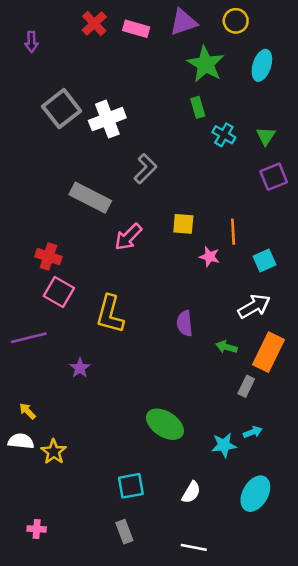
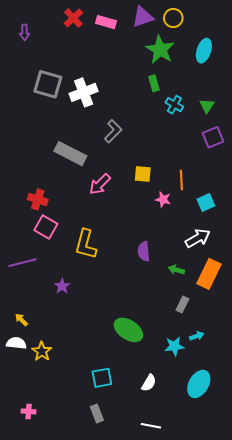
yellow circle: (236, 21) -> (173, 18), moved
gray square: (62, 109) -> (48, 84), turned -36
gray rectangle: (246, 386) -> (182, 304), moved

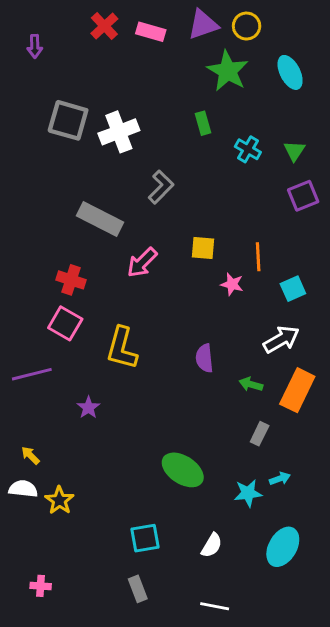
cyan ellipse: (204, 51) -> (290, 72), turned -45
green rectangle: (154, 83) -> (203, 123), moved
red cross: (38, 199) -> (71, 280), moved

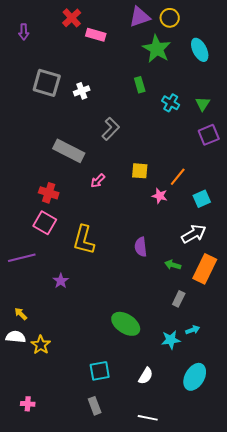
pink rectangle: (151, 32) -> (96, 35), moved
white cross: (119, 132) -> (82, 91), size x0.6
orange line: (258, 257) -> (178, 177), turned 42
pink arrow: (142, 262) -> (98, 181), size x0.7

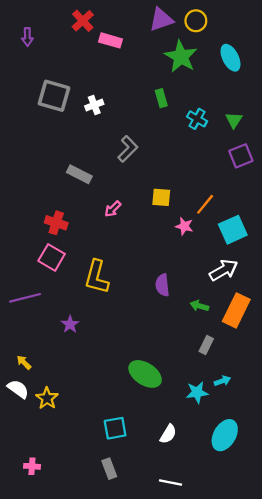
gray rectangle: (69, 151) -> (79, 174), size x0.7
cyan square: (202, 199) -> (233, 230), size x1.4
white semicircle: (16, 337) -> (18, 389), turned 30

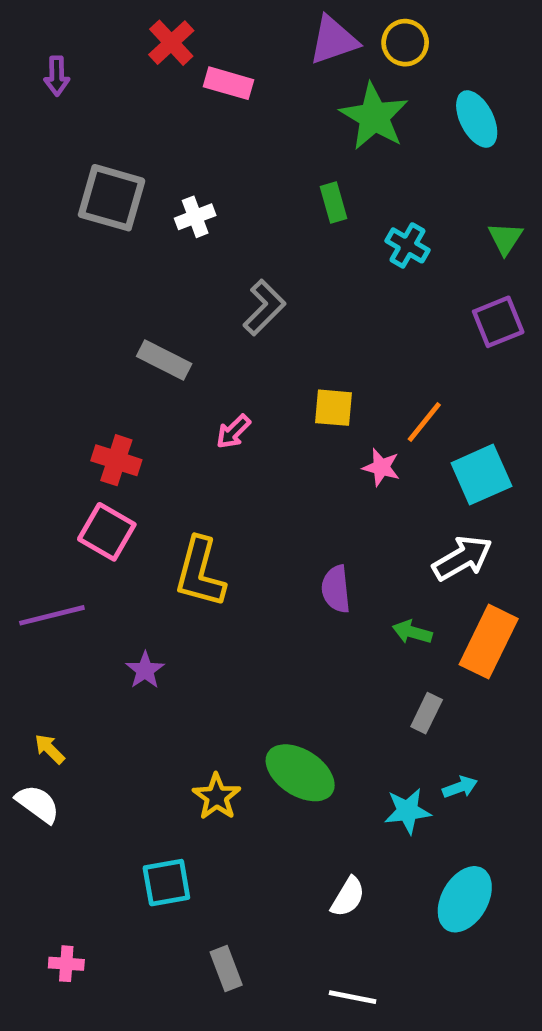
green triangle: (234, 120) -> (505, 238), moved
yellow star: (47, 398) -> (217, 797), moved
cyan square: (115, 428) -> (166, 883), moved

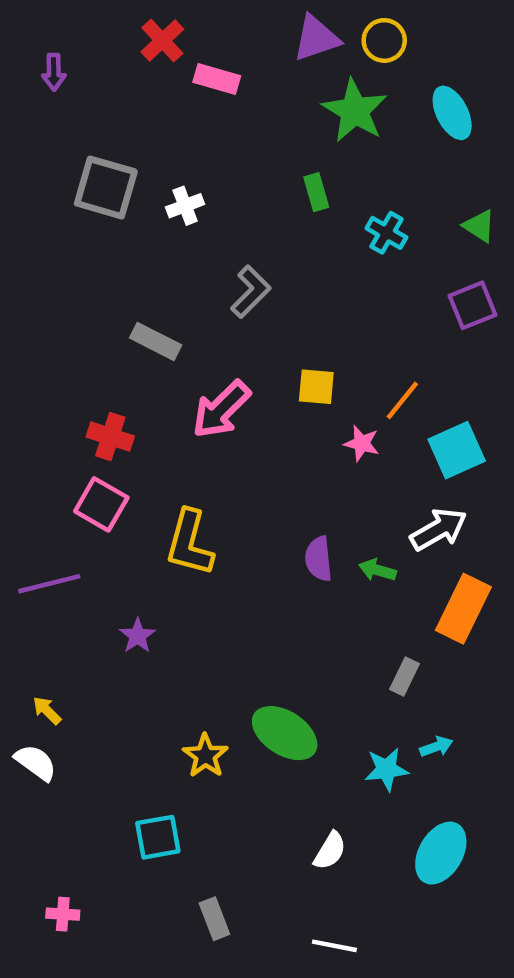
green triangle: (505, 238) -> (479, 226), turned -30
pink arrow: (233, 432) -> (221, 409), size x1.8
green arrow: (412, 632) -> (377, 570), moved

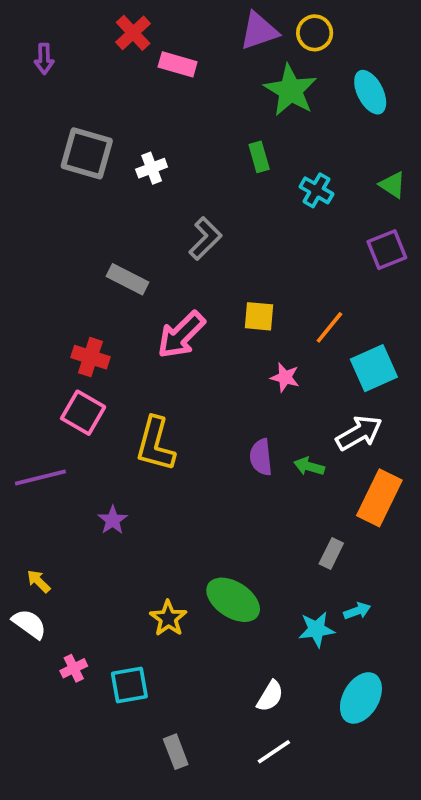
pink star: (362, 443) -> (285, 377), moved
pink cross: (63, 914) -> (74, 668), moved, turned -30
white line: (334, 946) -> (274, 752), moved, turned -45

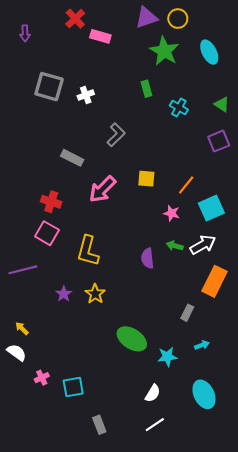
pink star: (285, 377) -> (172, 213), moved
green arrow: (309, 466) -> (175, 246), moved
yellow star: (168, 618) -> (95, 294), moved
cyan star: (316, 629) -> (167, 357), moved
cyan ellipse: (361, 698) -> (204, 394), turned -56

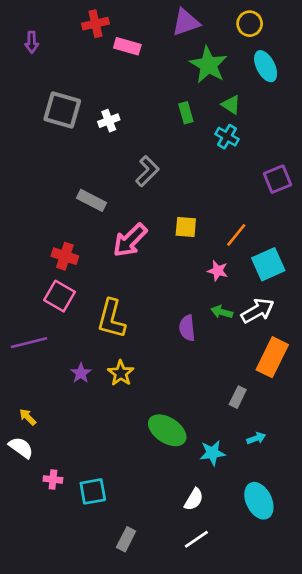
red cross: (75, 19) -> (95, 24), turned 30
yellow circle: (178, 19) -> (250, 24), moved
green triangle: (222, 104) -> (231, 105), moved
pink cross: (42, 378) -> (53, 479), turned 32
gray rectangle: (99, 425) -> (126, 539), turned 48

